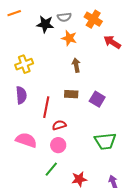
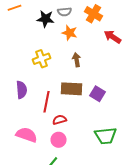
yellow cross: (24, 64) -> (42, 59), moved
brown rectangle: (71, 94) -> (72, 89), size x1.5

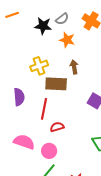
gray semicircle: (65, 12) -> (62, 19), turned -32
brown rectangle: (72, 89) -> (56, 84), moved
pink circle: (59, 140) -> (49, 151), moved

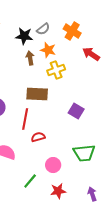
yellow cross: (39, 66) -> (56, 70), moved
brown arrow: (74, 67) -> (30, 58), moved
pink circle: (49, 151) -> (53, 165), moved

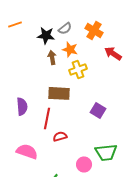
pink circle: (53, 165) -> (84, 164), moved

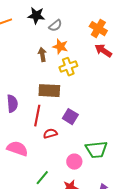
orange cross: (94, 30) -> (98, 29), moved
black star: (46, 35) -> (36, 16), moved
purple square: (98, 110) -> (70, 117), moved

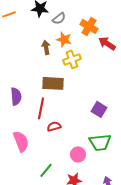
orange cross: (98, 29) -> (89, 26), moved
purple square: (70, 117) -> (99, 109), moved
pink semicircle: (17, 149) -> (21, 141), turned 50

